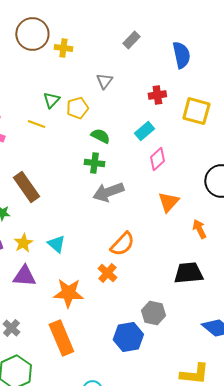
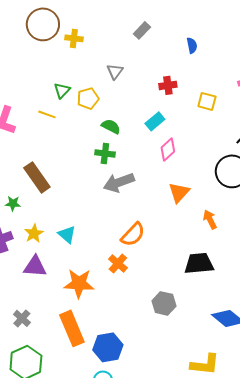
blue semicircle: (181, 55) -> (192, 45), size x0.6
yellow square: (196, 111) -> (207, 101), size x0.7
blue hexagon: (128, 337) -> (108, 347), moved

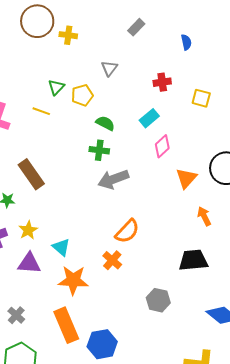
orange triangle: (179, 192) -> (186, 178), moved
cyan triangle: (67, 234) -> (61, 247), moved

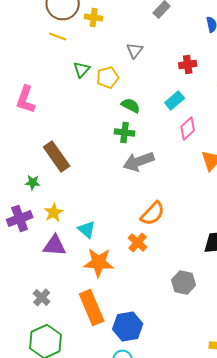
yellow line: (41, 111) -> (58, 36), moved

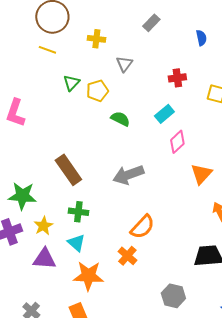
yellow cross: (94, 18) -> (96, 39), moved
green cross: (125, 132) -> (78, 212), moved
brown rectangle: (57, 156) -> (68, 170), moved
green star: (33, 182) -> (22, 196), size x1.8

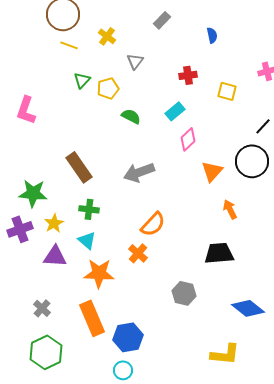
yellow cross: (96, 39) -> (107, 36), turned 30
yellow line: (47, 50) -> (69, 45), moved

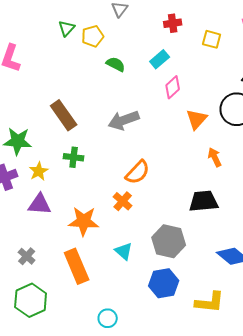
cyan triangle: (87, 240) -> (124, 251), moved
gray hexagon: (184, 293) -> (169, 241), size x1.4
blue hexagon: (128, 337) -> (164, 283), moved

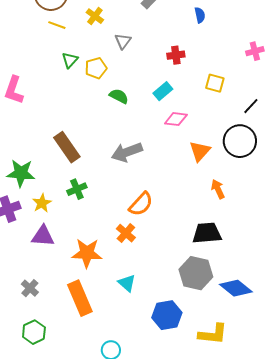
yellow square: (212, 39) -> (215, 83), moved
pink diamond: (173, 87) -> (176, 119), turned 50
green cross: (74, 157) -> (77, 189), turned -30
gray hexagon: (169, 241) -> (196, 273), moved
green hexagon: (31, 300) -> (34, 332), size x0.7

